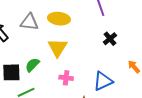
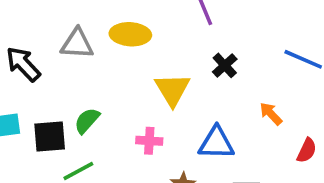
yellow triangle: (58, 48) -> (172, 90), moved
blue triangle: (103, 81) -> (216, 143), turned 30

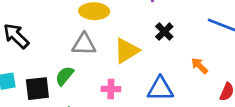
gray triangle: (77, 44) -> (84, 44), moved
yellow triangle: (172, 90) -> (126, 51), turned 32

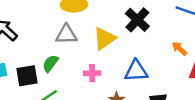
black cross: (164, 32) -> (137, 20), size x1.5
orange arrow: (200, 66) -> (180, 49), moved

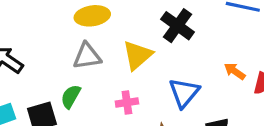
orange arrow: (180, 49) -> (235, 71), moved
blue triangle: (136, 71) -> (184, 93), turned -40

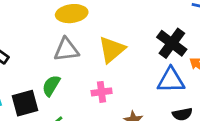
black cross: (178, 26) -> (172, 43), moved
blue triangle: (184, 93) -> (171, 80), moved, turned 48

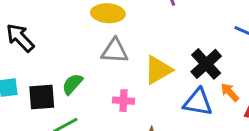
gray triangle: (66, 50) -> (115, 51), moved
yellow triangle: (112, 50) -> (158, 70), moved

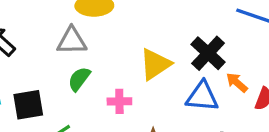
gray triangle: (115, 51) -> (72, 41), moved
green semicircle: (72, 84) -> (79, 79), moved

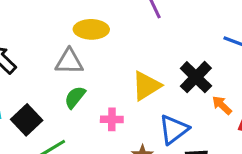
blue triangle: (202, 96) -> (174, 129), moved, turned -44
black square: (28, 105) -> (27, 120), turned -36

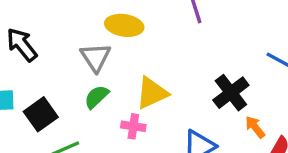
gray triangle: (69, 62) -> (95, 57), turned 48
yellow triangle: (146, 86) -> (152, 93), moved

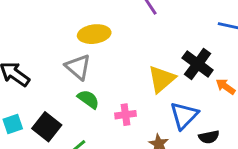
yellow triangle: (152, 93) -> (162, 79), moved
green semicircle: (96, 97) -> (88, 99), turned 95

